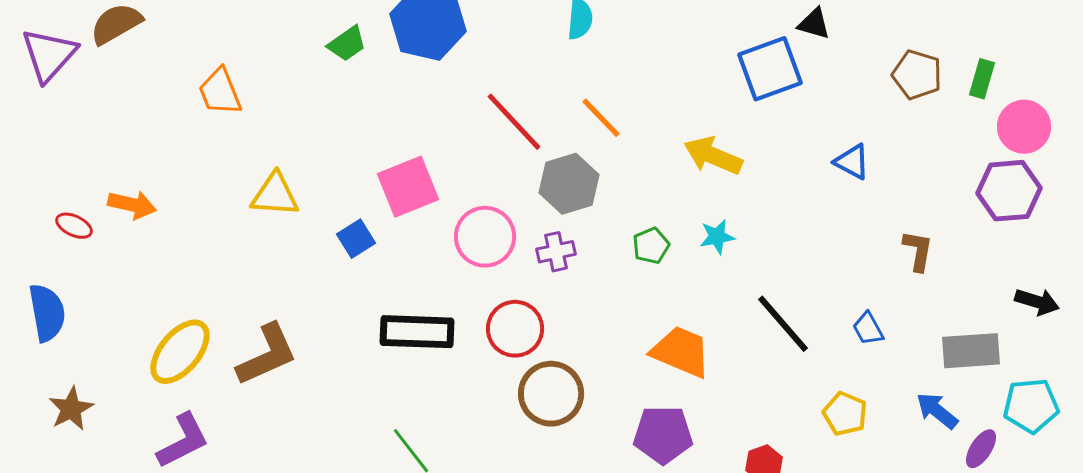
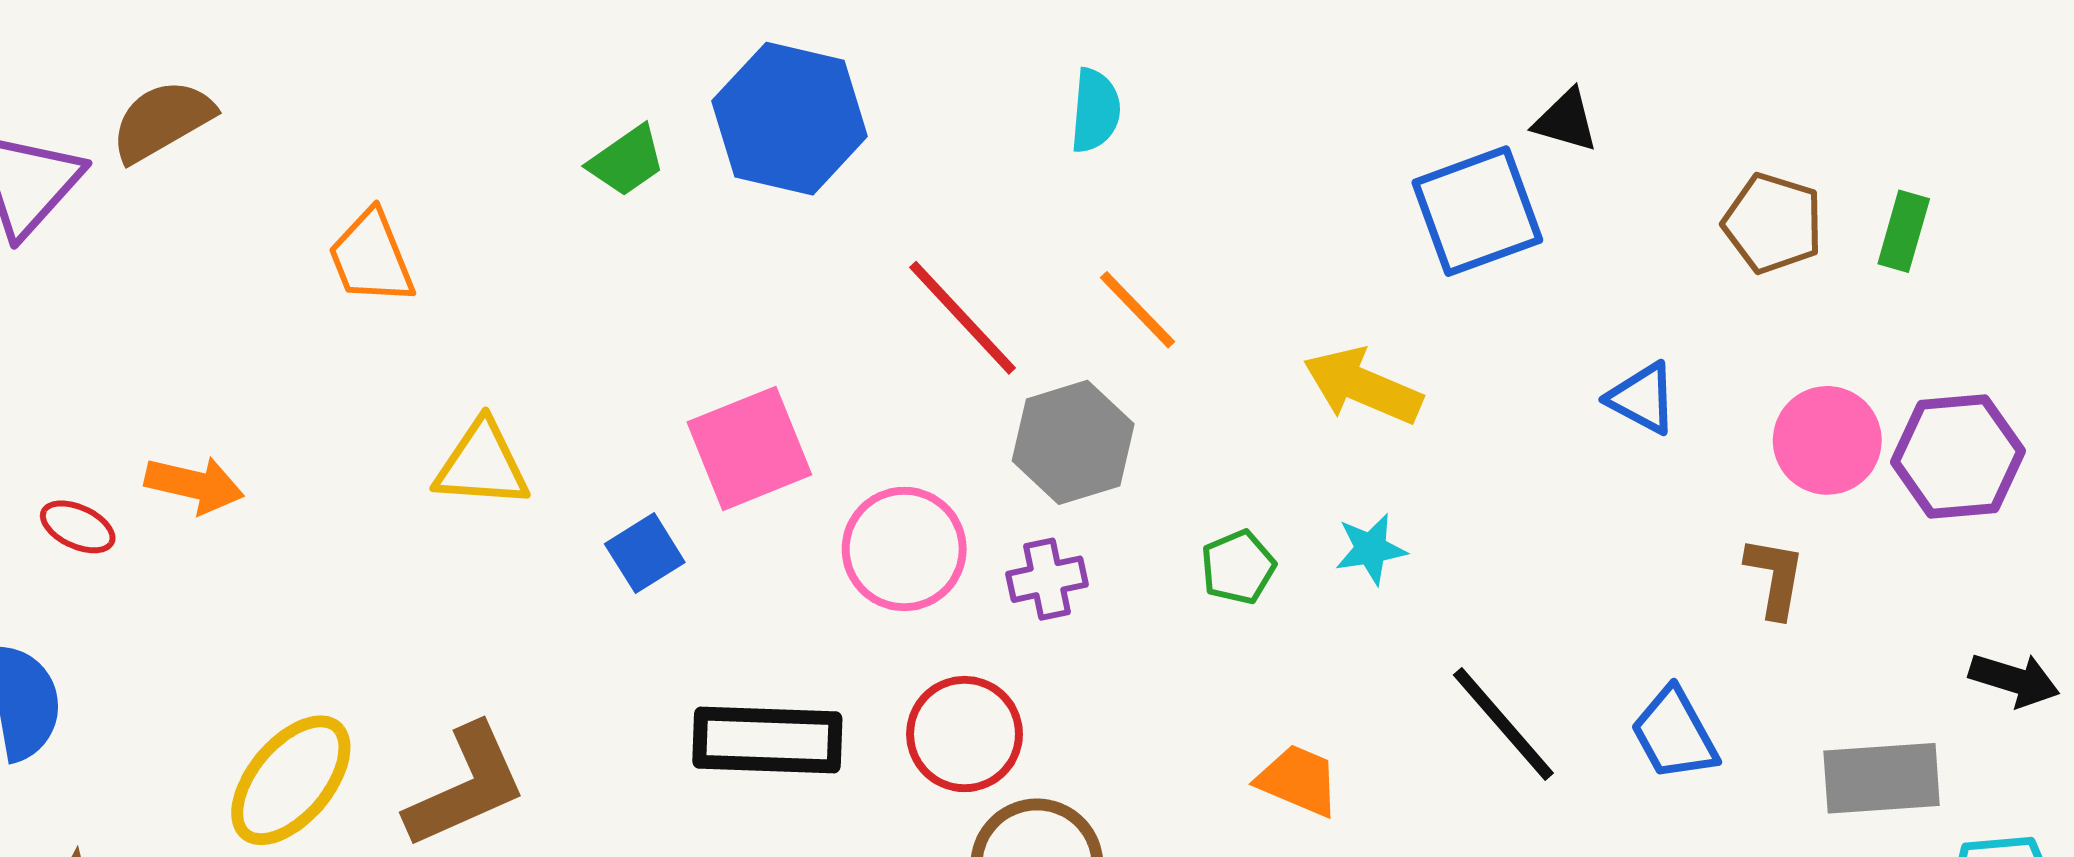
pink circle: (1024, 127) -> (1827, 440), moved
blue trapezoid: (868, 329) -> (1674, 734), size x1.4
orange trapezoid: (681, 352) -> (1298, 780), size x0.7

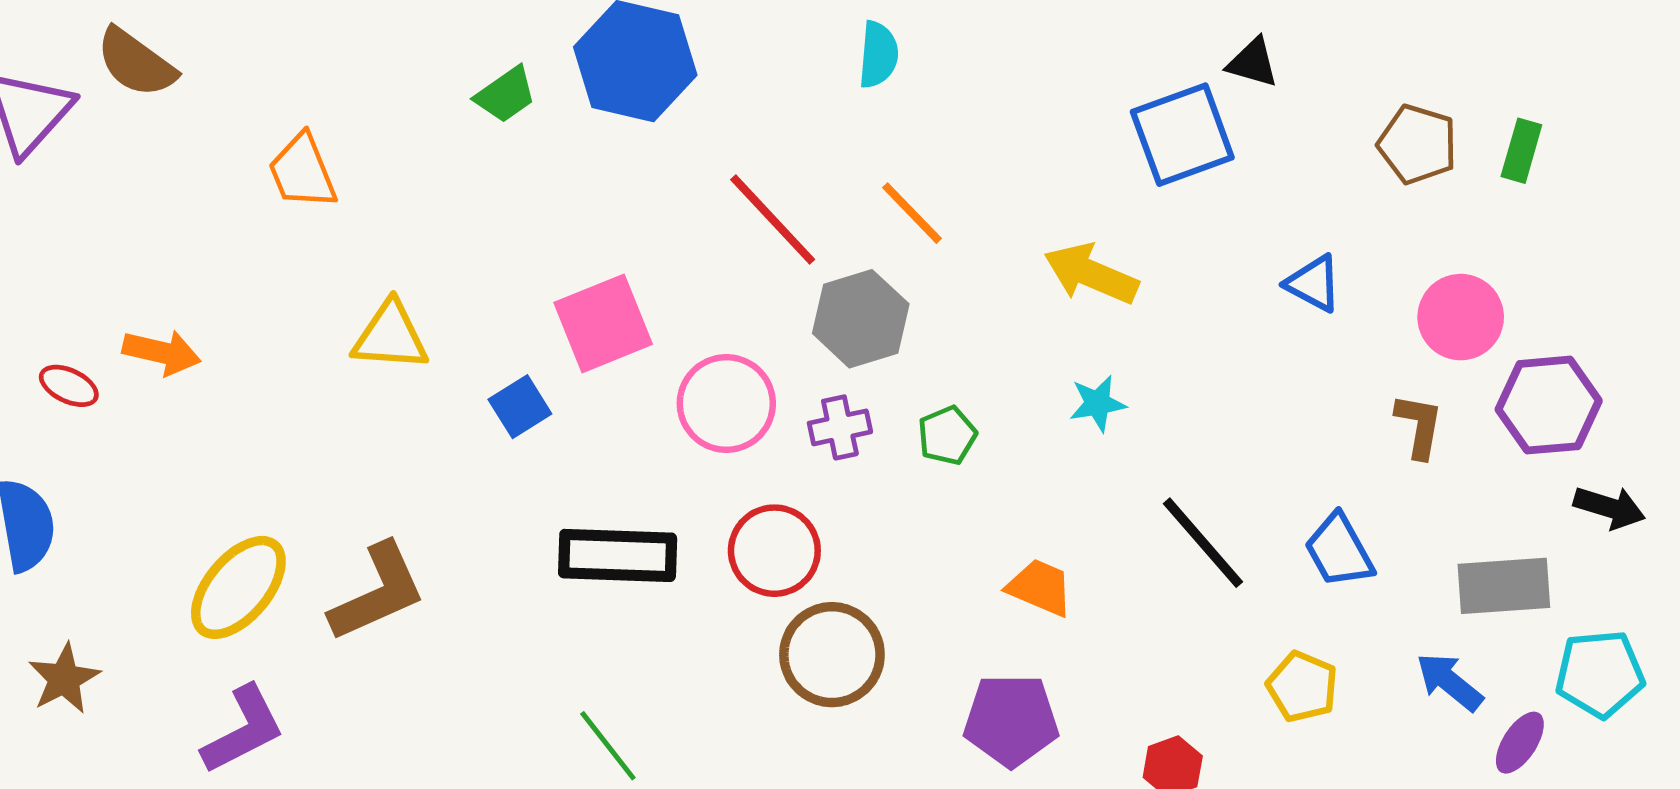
brown semicircle: (162, 121) -> (136, 63), turned -114
purple hexagon: (1958, 456) -> (1549, 405), moved
green pentagon: (1238, 567) -> (947, 435), moved

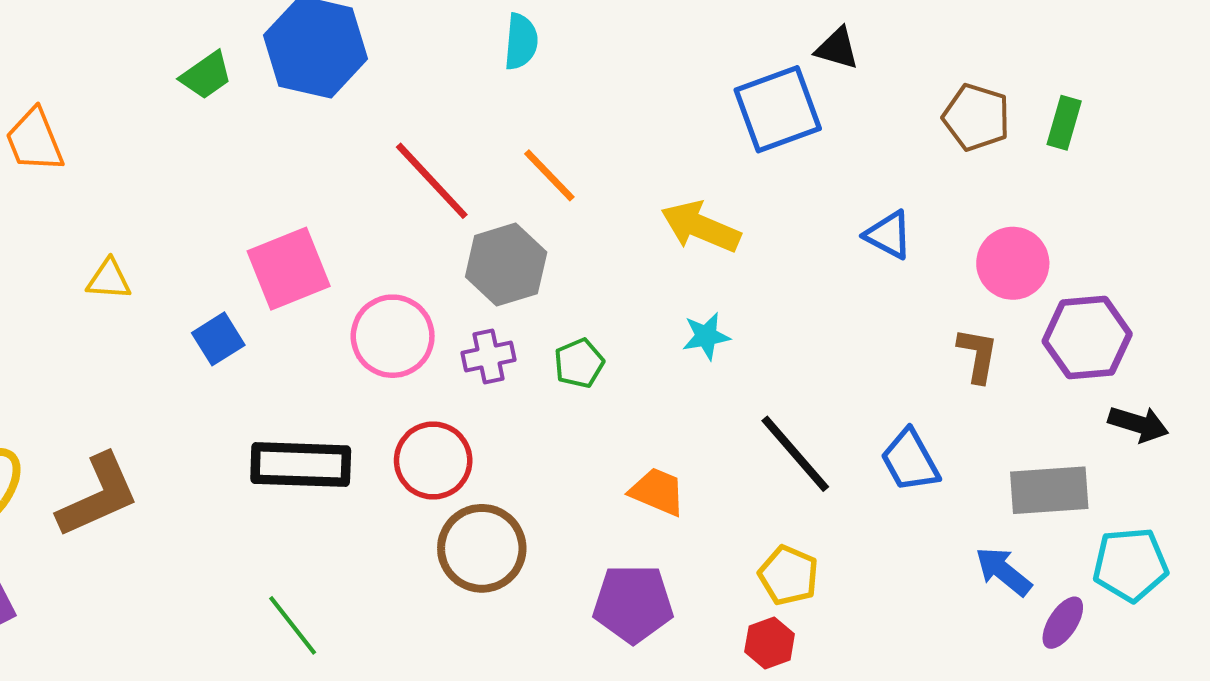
yellow triangle: (390, 336) -> (109, 279), size x0.7
yellow pentagon: (1302, 687) -> (789, 575), moved

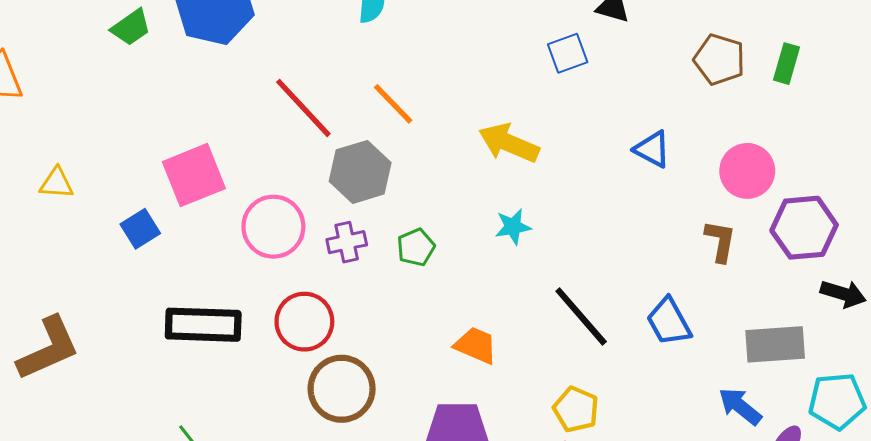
blue square: (778, 109) -> (568, 53), size x0.6

